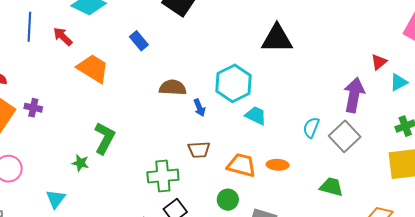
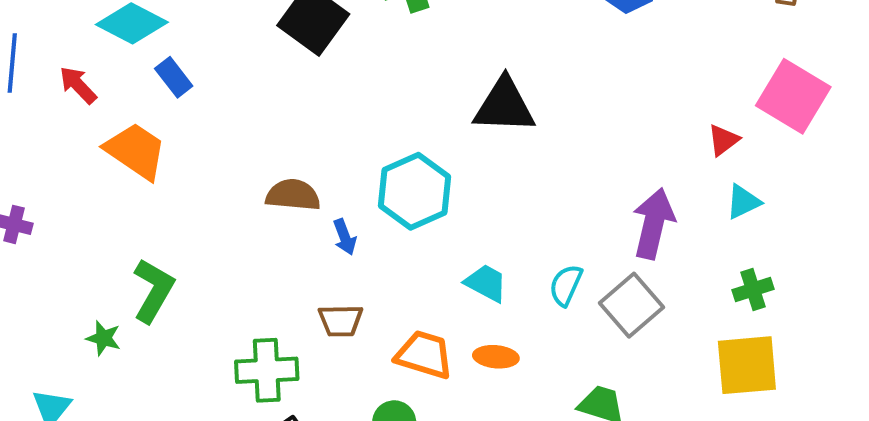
blue rectangle: (139, 41) -> (174, 77), moved
red triangle: (379, 62) -> (723, 140), moved
cyan trapezoid: (256, 116) -> (486, 283), moved

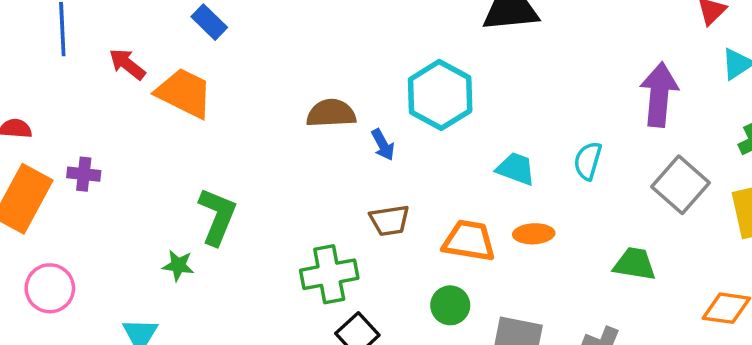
red arrow: (78, 85) -> (127, 64), moved
gray square: (631, 305) -> (680, 185), moved

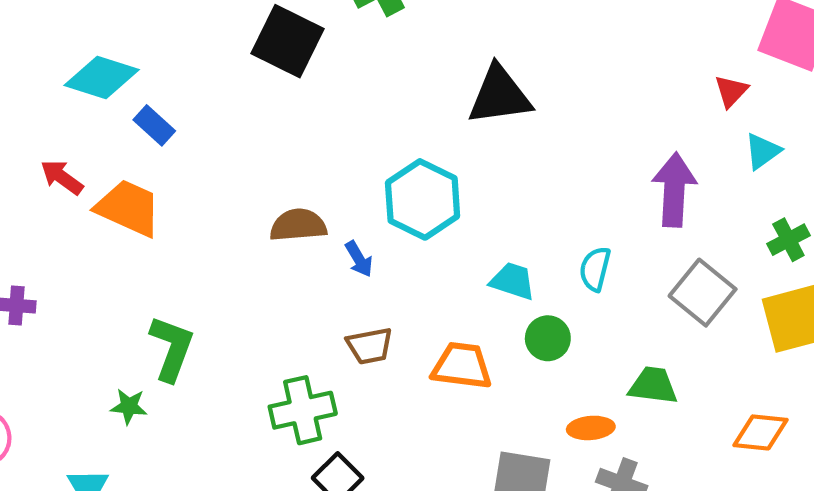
orange ellipse: (534, 234) -> (591, 428), moved
green circle: (450, 305) -> (548, 338), moved

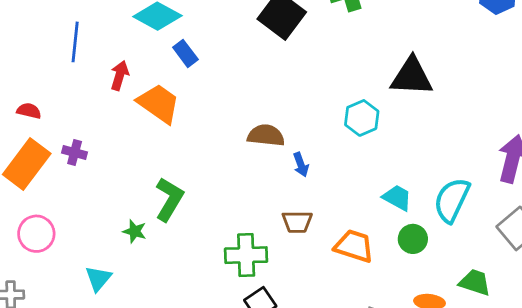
red arrow: (62, 177) -> (120, 76), turned 60
cyan hexagon: (423, 199) -> (362, 118), moved, size x0.7
cyan semicircle: (595, 269) -> (452, 200), size x1.6

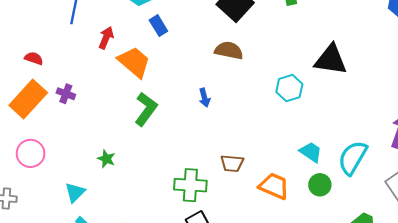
brown semicircle: (266, 135) -> (229, 50), moved
blue arrow: (301, 165) -> (204, 98), moved
green L-shape: (169, 199) -> (146, 109), moved

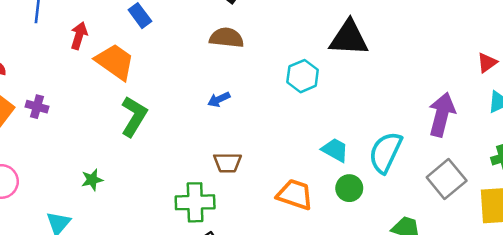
blue arrow: (204, 98) -> (219, 99), moved, turned 84
green star: (106, 159) -> (92, 180), turned -30
brown trapezoid: (232, 163) -> (227, 163), moved

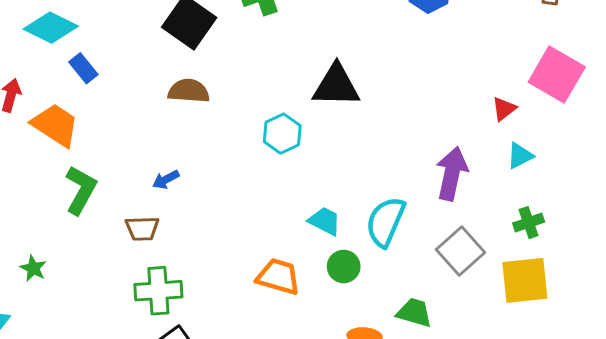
blue arrow: (219, 99) -> (166, 180), moved
brown trapezoid: (227, 163) -> (142, 229), moved
green star: (92, 180) -> (33, 268), turned -30

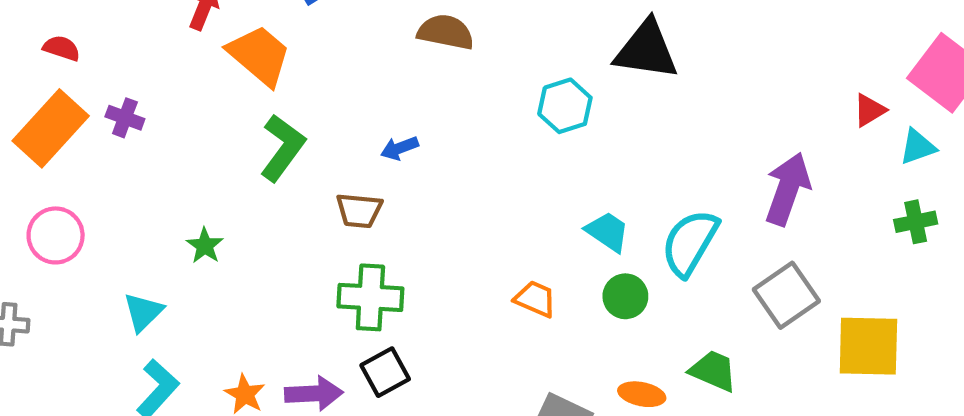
cyan triangle: (520, 156) -> (918, 147), moved
green cross: (529, 223) -> (916, 222), moved
orange trapezoid: (278, 277) -> (535, 299), size x0.7

